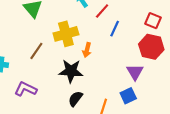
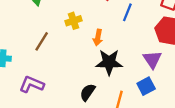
yellow cross: (66, 34) -> (74, 21), size x0.6
black star: (71, 71) -> (109, 62), moved

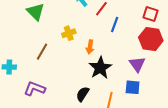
black star: (109, 62) -> (100, 68), turned -30
blue square: (146, 86) -> (133, 87), turned 35

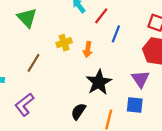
orange arrow: (90, 47) -> (88, 50), moved
purple L-shape: (35, 89) -> (24, 105), turned -60

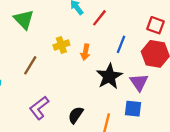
blue line: (116, 34) -> (121, 44), moved
black star: (99, 82) -> (109, 76), moved
purple L-shape: (24, 105) -> (39, 108), moved

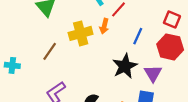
yellow cross: (61, 45) -> (81, 33), size x1.5
orange arrow: (85, 52) -> (104, 26), moved

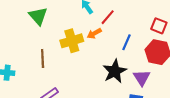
orange arrow: (104, 26) -> (94, 33), turned 48
brown line: (50, 51) -> (43, 58), turned -36

